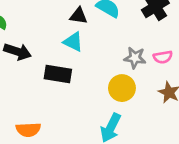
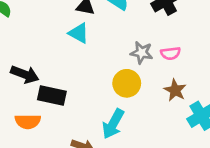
black arrow: (18, 52) -> (25, 74), moved
black rectangle: (58, 74) -> (52, 95), moved

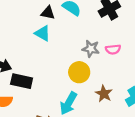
brown star: (175, 90) -> (104, 94), moved

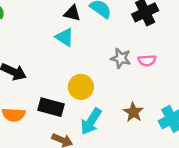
yellow circle: (79, 72) -> (81, 87), moved
black rectangle: (22, 81) -> (51, 107), moved

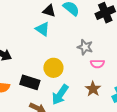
pink semicircle: (147, 60) -> (97, 64), moved

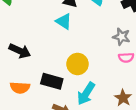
gray star: (85, 47) -> (121, 37), moved
brown star: (93, 89) -> (123, 98), moved

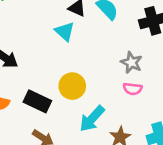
cyan arrow: (86, 94) -> (92, 119), moved

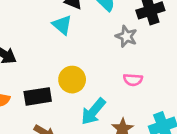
gray star: (131, 62) -> (126, 36), moved
black rectangle: (37, 101) -> (38, 96), turned -32

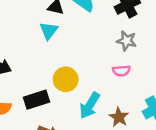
cyan triangle: (62, 25) -> (49, 31), turned 36
gray star: (126, 36) -> (127, 41), moved

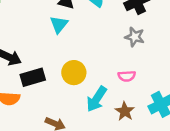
pink semicircle: (121, 71) -> (127, 76), moved
black rectangle: (37, 100) -> (33, 77), moved

